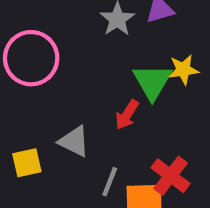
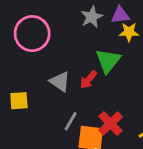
yellow star: (183, 70) -> (129, 32), moved
gray triangle: (74, 141) -> (60, 82), moved

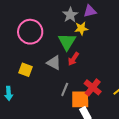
yellow star: (129, 32) -> (81, 28), moved
green triangle: (108, 61) -> (67, 42), moved
yellow square: (19, 101) -> (26, 70), moved, turned 32

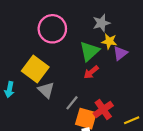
purple triangle: (90, 11) -> (120, 53), moved, turned -40
gray triangle: (54, 63) -> (46, 90), moved
yellow square: (26, 70) -> (35, 69), size x1.6

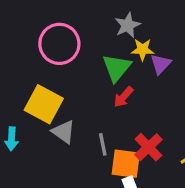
gray line: (72, 103) -> (103, 144), turned -42

